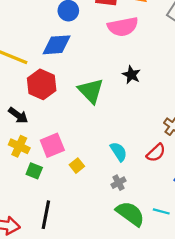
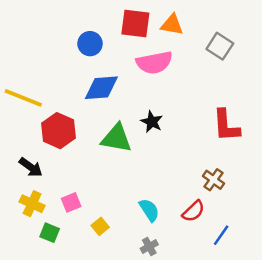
blue diamond: (57, 45) -> (101, 88), moved
black star: (131, 75) -> (152, 122), moved
green triangle: (91, 91) -> (116, 138), turned -36
pink square: (52, 145) -> (71, 202), size x0.7

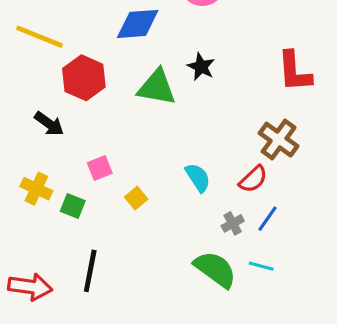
brown cross: (214, 180) -> (279, 140), size x1.4
yellow cross: (32, 204) -> (36, 189), moved
blue line: (221, 235) -> (267, 219), moved
gray cross: (149, 247) -> (233, 223), moved

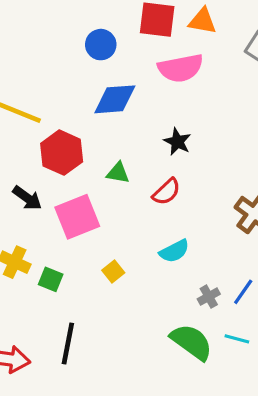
green triangle: (157, 87) -> (118, 173), moved, size x0.6
pink square: (100, 168) -> (77, 217), moved, size x1.8
cyan semicircle: (198, 178) -> (174, 251), turned 96
red semicircle: (253, 179) -> (166, 192), moved

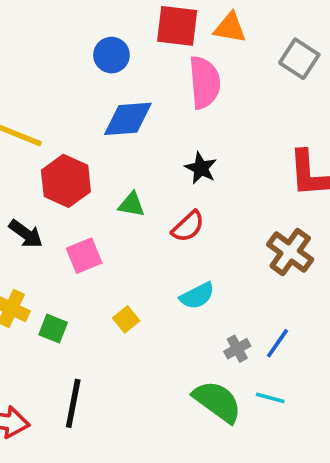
pink semicircle: (181, 68) -> (204, 82), turned -84
pink square: (77, 217) -> (84, 256), size x0.7

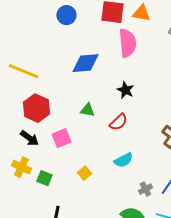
blue circle: (111, 55) -> (66, 15), moved
red hexagon: (66, 181) -> (36, 108), moved
black arrow: (26, 234) -> (29, 138), moved

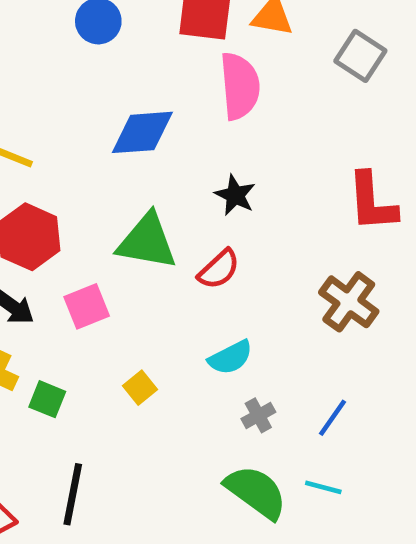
green triangle: (87, 110) -> (147, 241), size x1.8
gray cross: (145, 189) -> (258, 415), moved

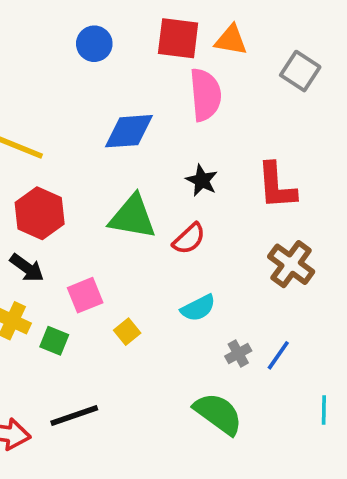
red L-shape: (372, 202) -> (276, 186), moved
pink square: (87, 306) -> (85, 295), moved
gray cross: (258, 415) -> (238, 353), moved
cyan line: (323, 487) -> (324, 410), moved, turned 76
black line: (73, 494) -> (74, 415), turned 60

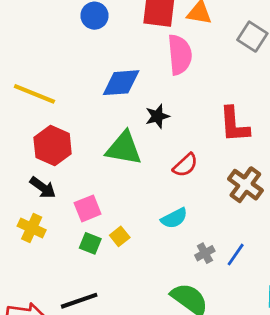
black star: (202, 180) -> (157, 116), moved, turned 30
red semicircle: (189, 239) -> (185, 165), moved
green square: (54, 341) -> (90, 243), moved

